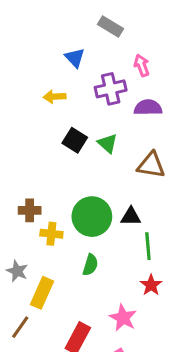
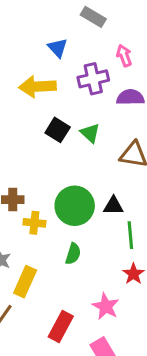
yellow arrow: (55, 97) -> (37, 87), size x1.6

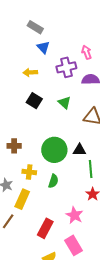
gray rectangle: (93, 17) -> (35, 27), moved
yellow arrow: (37, 87) -> (30, 72), size x0.6
black square: (58, 130) -> (34, 101), moved
yellow cross: (34, 223) -> (29, 172), moved

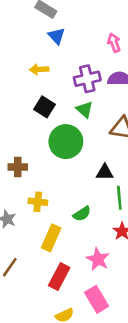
purple cross: (66, 67) -> (87, 79), moved
green circle: (54, 150) -> (66, 142), moved
green semicircle: (53, 181) -> (82, 214), moved, turned 40
yellow rectangle: (22, 199) -> (51, 238), moved

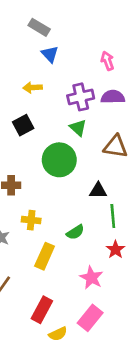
black square: (44, 107) -> (23, 125), moved, turned 30
red rectangle: (59, 277) -> (42, 310), moved
pink rectangle: (97, 299) -> (90, 318), turned 70

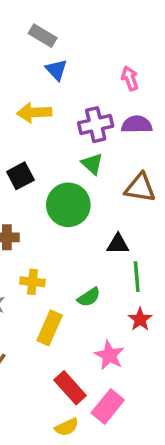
yellow arrow: (32, 88) -> (34, 113), size x1.4
black square: (23, 125) -> (20, 176), moved
red rectangle: (42, 310) -> (70, 388), moved, turned -70

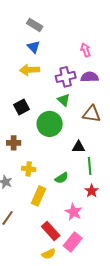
blue triangle: (56, 70) -> (34, 47), moved

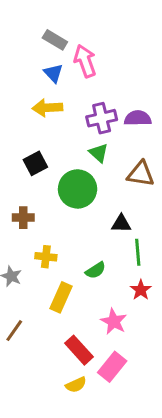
pink arrow: (86, 50) -> (85, 61), moved, size x1.5

